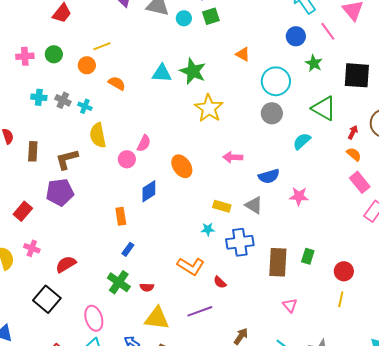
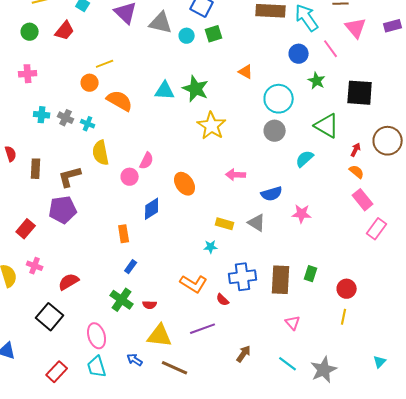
green circle: (54, 54) -> (30, 32), moved
orange semicircle: (117, 83) -> (120, 101), size x1.5
blue cross: (240, 242) -> (243, 277), moved

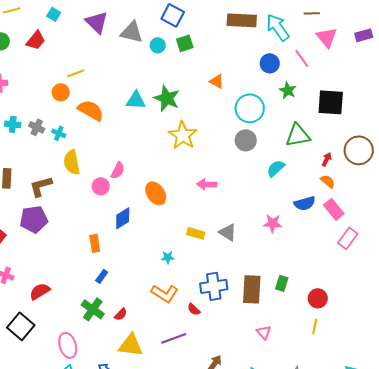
green triangle: (327, 126) -> (298, 135), turned -40
blue semicircle: (272, 194) -> (305, 203), moved
cyan star: (211, 247) -> (168, 257), moved
red semicircle: (150, 305) -> (121, 314), turned -48

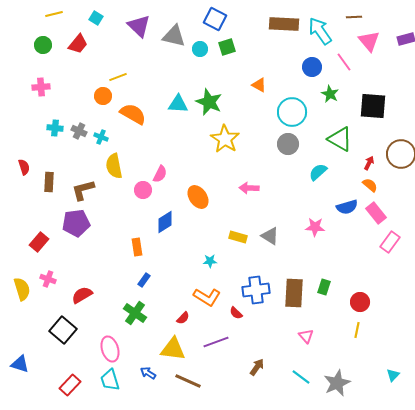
green triangle: (298, 135) -> (340, 139), turned 40
red semicircle: (121, 314) -> (183, 318), moved

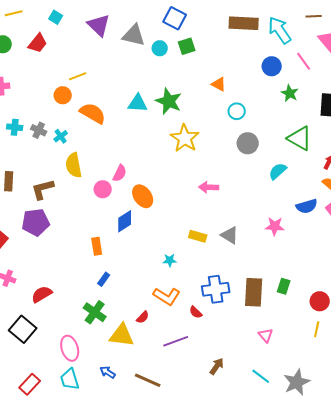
cyan circle: (292, 112) -> (237, 111), moved, size x0.6
cyan cross: (101, 137) -> (61, 136), turned 32
orange ellipse: (198, 197) -> (143, 196), moved
yellow triangle: (173, 349) -> (122, 335), moved

